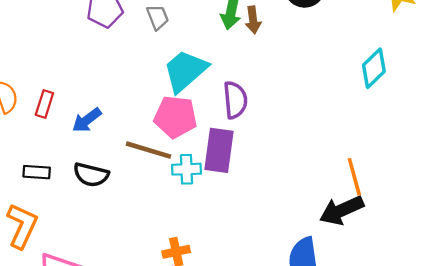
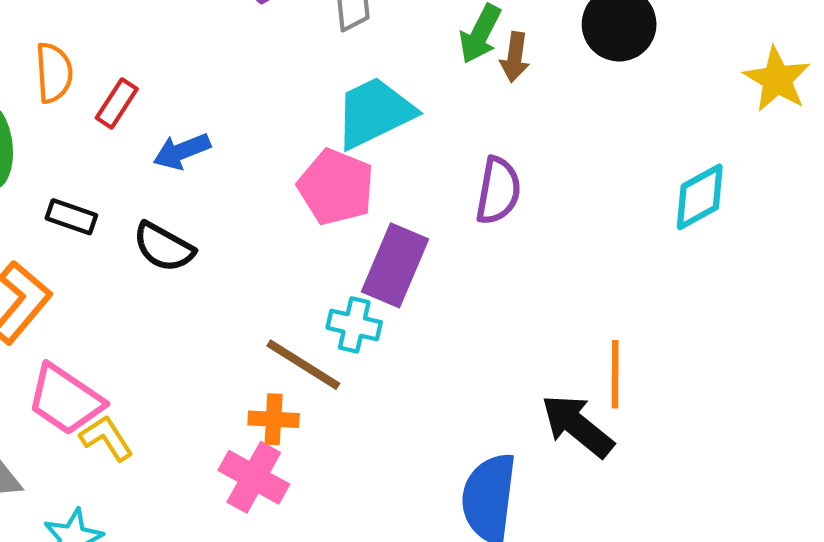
purple semicircle: (235, 100) -> (498, 191), moved
brown line: (149, 150) -> (303, 365), moved
cyan cross: (187, 169) -> (354, 325), moved
black arrow: (342, 210) -> (577, 426), turned 48

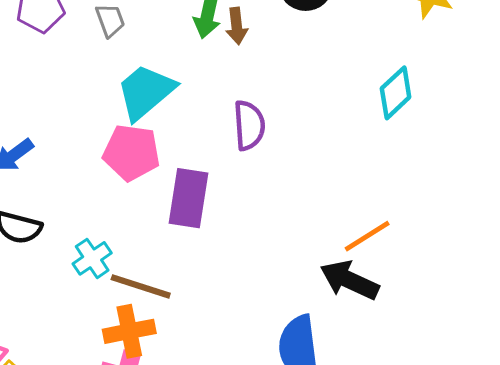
cyan cross: (354, 325) -> (92, 258), moved, turned -33
orange line: (615, 374) -> (367, 236), turned 72
orange cross: (274, 419) -> (129, 331), size x1.4

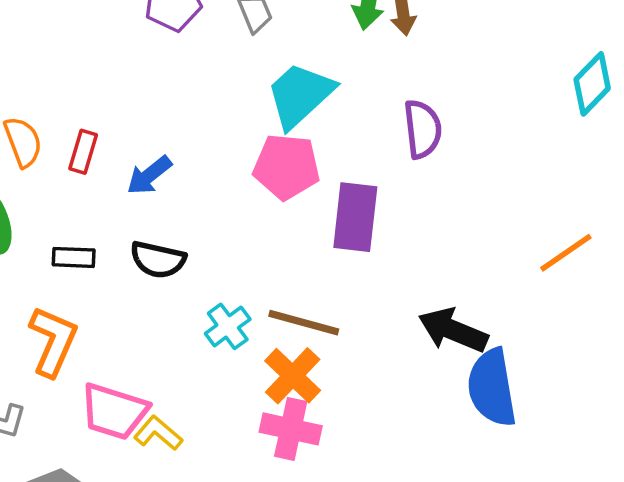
cyan cross: (92, 258) -> (228, 326), moved
black arrow: (349, 280) -> (453, 330), moved
orange cross: (129, 331) -> (293, 376), turned -33

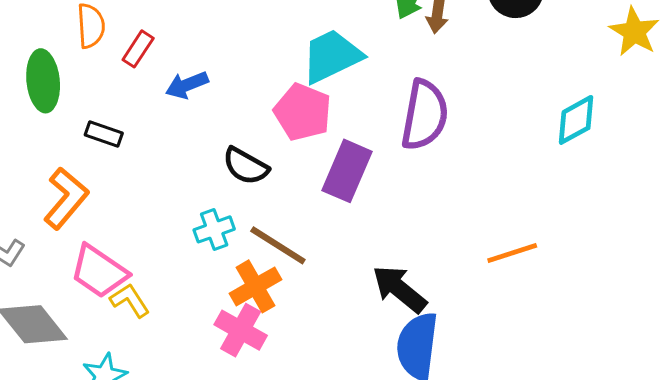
purple semicircle: (423, 129) -> (425, 115), size x1.4
black semicircle: (158, 260) -> (246, 166), moved

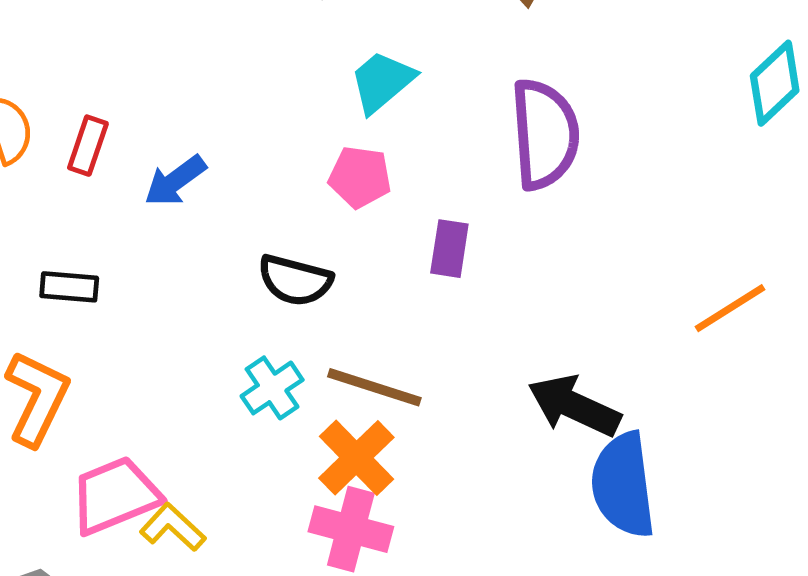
cyan trapezoid: (332, 56) -> (382, 82), size x0.7
pink pentagon: (303, 112) -> (360, 177), size x0.7
purple rectangle: (347, 171) -> (449, 249), size x0.6
pink trapezoid: (99, 271) -> (115, 496), turned 138

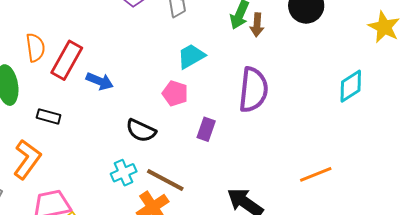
red rectangle: (88, 146) -> (67, 60), size x1.6
blue arrow: (175, 181) -> (100, 81), turned -132

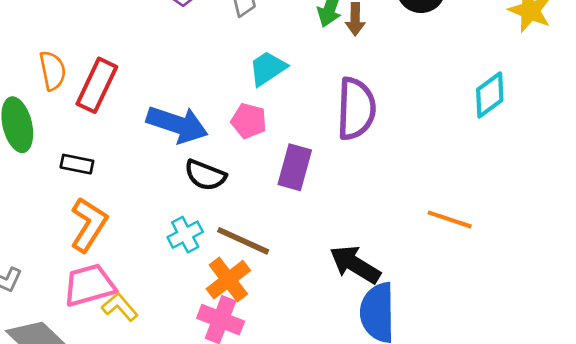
blue arrow: (100, 81) -> (177, 124), moved, size x1.6
purple rectangle: (206, 129) -> (295, 167), size x1.4
orange L-shape: (27, 159) -> (89, 225), moved
orange line: (316, 174) -> (450, 219), turned 44

